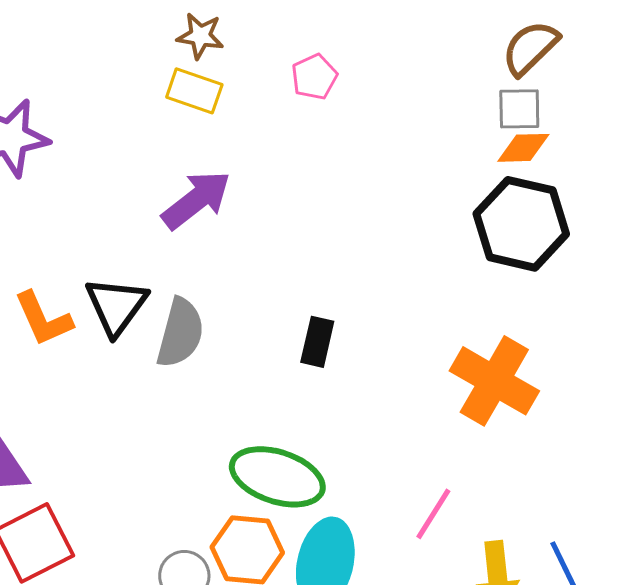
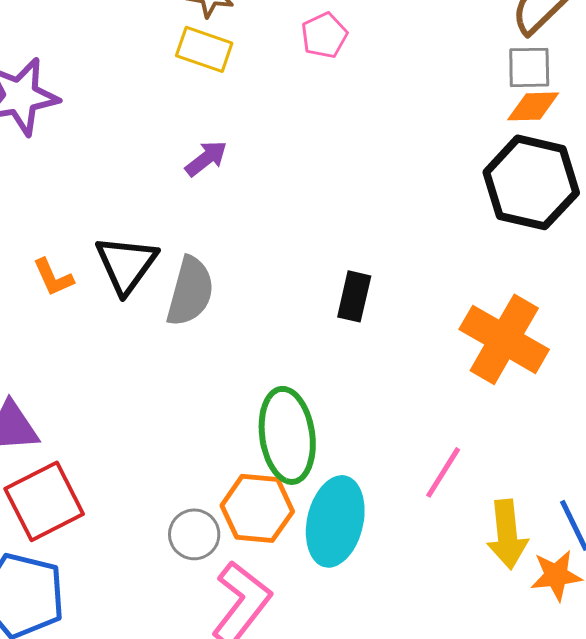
purple arrow: (196, 200) -> (206, 158), size x0.6
orange L-shape: (43, 319) -> (53, 277), size x0.7
black rectangle: (317, 342) -> (354, 296), moved
green ellipse: (277, 477) -> (287, 435), turned 64

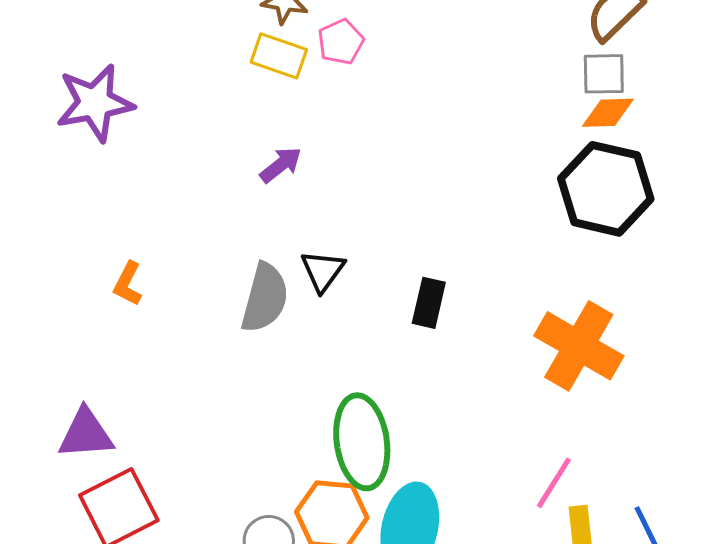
pink pentagon: (324, 35) -> (341, 42), moved
black triangle: (126, 264) -> (323, 271), moved, size x0.7
orange L-shape: (53, 277) -> (128, 284), turned 51
pink line: (443, 472) -> (554, 483), moved

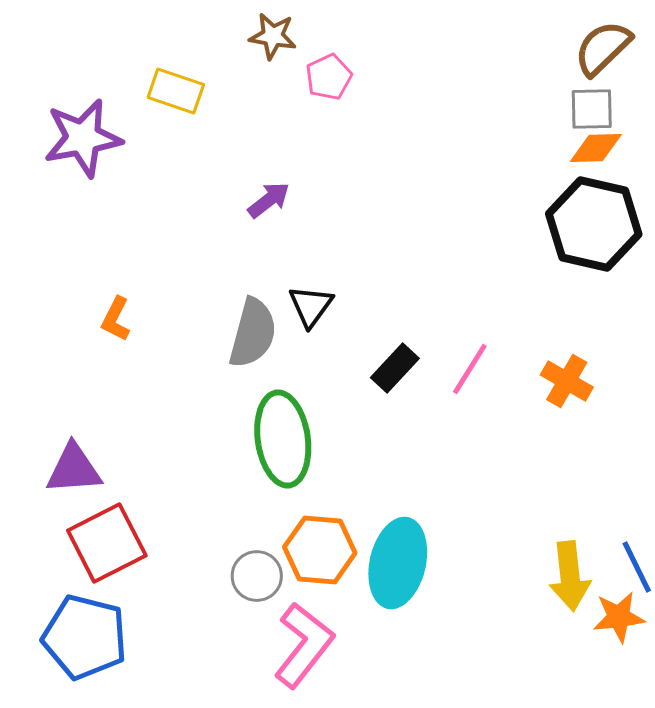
yellow rectangle: (279, 56) -> (176, 91), moved
black rectangle: (429, 303) -> (395, 368), moved, turned 30
orange cross: (579, 346) -> (567, 381), size x0.6
green ellipse: (362, 442) -> (283, 439), moved
pink line: (554, 483) -> (470, 369), moved

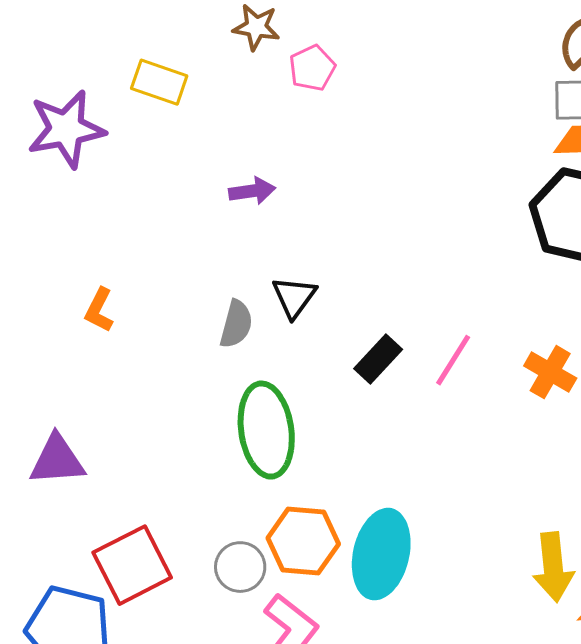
purple arrow: (269, 200) -> (252, 191), turned 30
gray semicircle: (253, 333) -> (236, 324), size x0.7
red square: (107, 543) -> (132, 565), moved

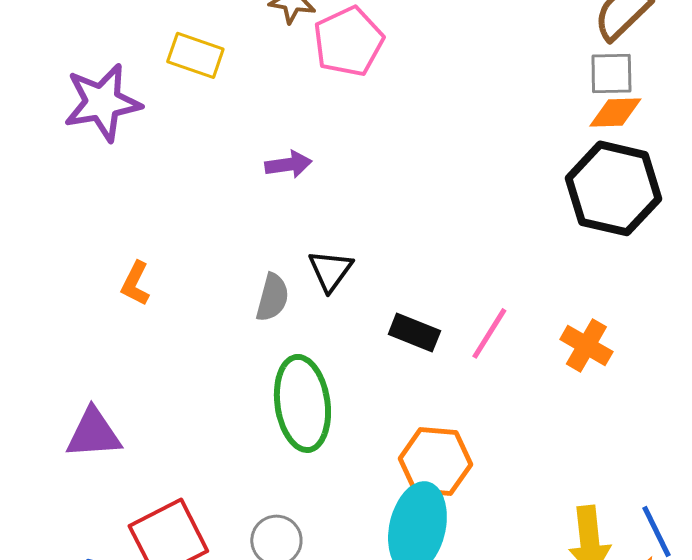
pink pentagon: (312, 68) -> (348, 41), size x1.5
black rectangle: (378, 359) -> (414, 332), turned 69
orange hexagon: (303, 541) -> (435, 461), moved

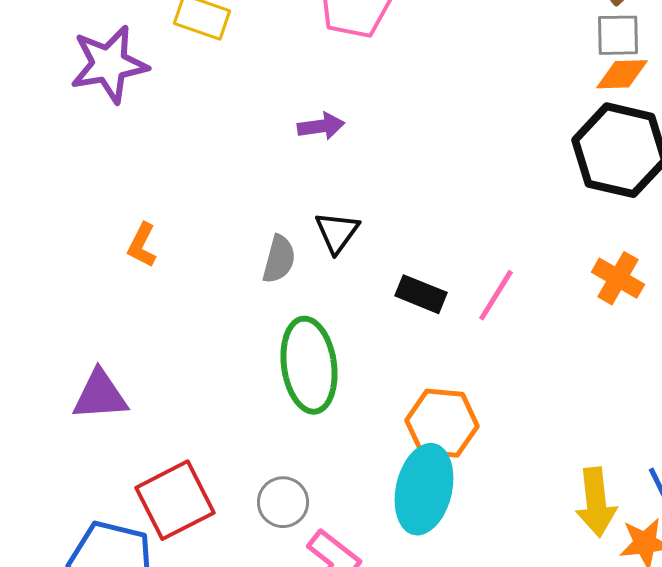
purple arrow: (288, 164) -> (321, 126), moved
orange cross: (586, 345) -> (618, 278), moved

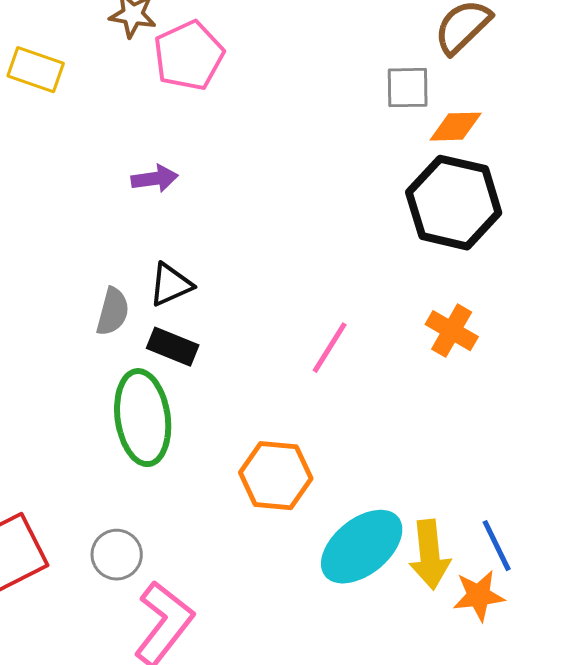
gray square: (618, 35) -> (408, 88), moved
black triangle: (337, 232) -> (171, 285), turned 30
black rectangle: (421, 294) -> (173, 347), moved
cyan ellipse: (424, 489) -> (362, 547), moved, turned 38

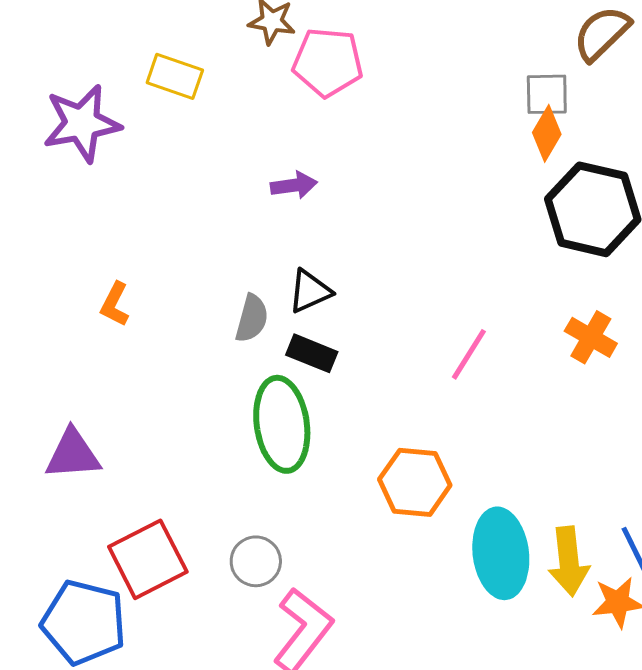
pink pentagon: (189, 56) -> (328, 62), turned 30
orange diamond: (456, 127) -> (547, 133), moved, turned -58
cyan ellipse: (362, 547) -> (501, 553), turned -58

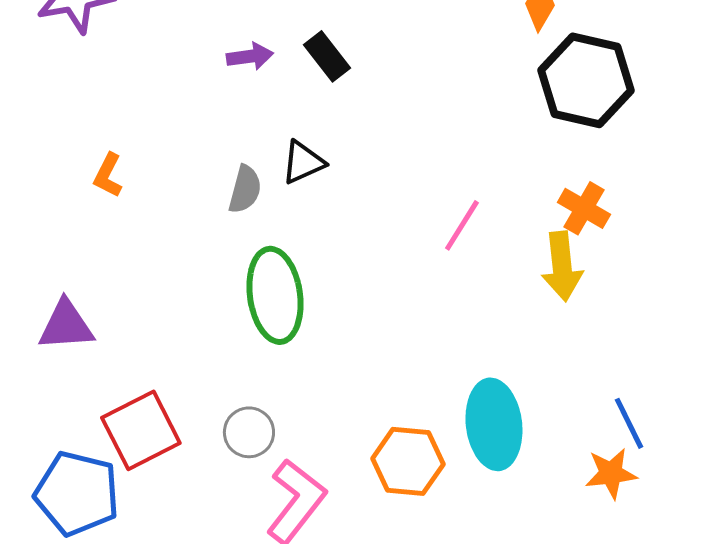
purple arrow: (294, 185) -> (250, 56), moved
black rectangle: (312, 353) -> (327, 56), moved, turned 30
orange hexagon: (415, 482) -> (408, 461), moved
yellow arrow: (569, 561) -> (562, 266), moved

